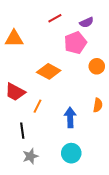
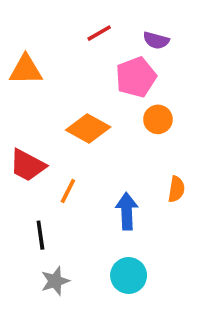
purple semicircle: (87, 22) -> (156, 40), turned 40
orange circle: (97, 66) -> (158, 119), moved

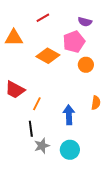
red line: (99, 33) -> (43, 18), moved
orange diamond: (88, 129) -> (48, 56), moved
black line: (40, 235) -> (31, 129), moved
gray star: (55, 281) -> (42, 146), moved

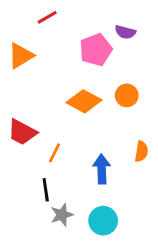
red line: (43, 18) -> (47, 17), moved
orange triangle: (14, 38) -> (21, 56), turned -30
pink pentagon: (74, 42) -> (96, 50), moved
orange diamond: (48, 56) -> (84, 101), moved

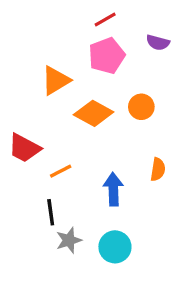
red line: (47, 17) -> (105, 19), moved
purple semicircle: (125, 32) -> (158, 43), moved
orange triangle: (21, 56) -> (56, 80), moved
orange line: (54, 153) -> (61, 171), turned 36

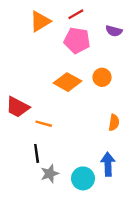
pink pentagon: (107, 56) -> (77, 40), turned 30
orange triangle: (56, 80) -> (40, 21), moved
orange line: (61, 171) -> (44, 124), turned 42
blue arrow: (113, 189) -> (108, 164), moved

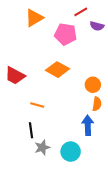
red line: (76, 14) -> (81, 12), moved
orange circle: (102, 77) -> (93, 85), moved
red trapezoid: (18, 107) -> (15, 76), moved
blue arrow: (108, 164) -> (88, 125), moved

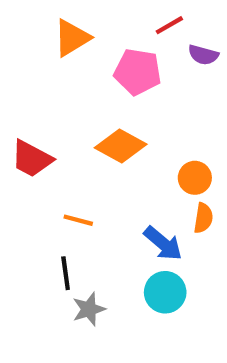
blue arrow: (88, 125) -> (163, 243), moved, turned 132
cyan circle: (71, 152) -> (165, 292), moved

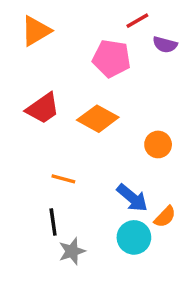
orange triangle: (72, 38) -> (36, 31), moved
red trapezoid: (32, 159) -> (43, 108), moved, turned -63
orange semicircle: (203, 218) -> (165, 217), moved, turned 35

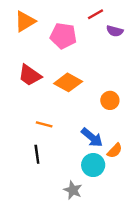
pink pentagon: (112, 58) -> (63, 36), moved
red trapezoid: (43, 108) -> (30, 75), turned 70
gray star: (72, 251) -> (73, 190), moved, turned -30

